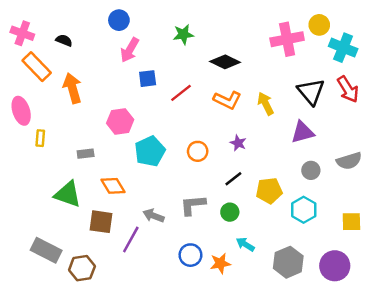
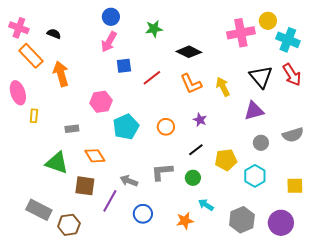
blue circle: (119, 20) -> (111, 17), moved
orange L-shape: (227, 100) -> (191, 84), turned 40
blue circle: (190, 255) -> (143, 214), moved

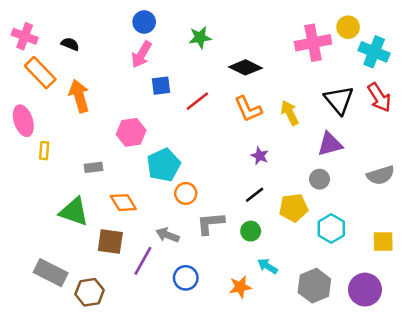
orange circle: (166, 127) -> (186, 193), moved
gray circle: (261, 143) -> (319, 179), moved

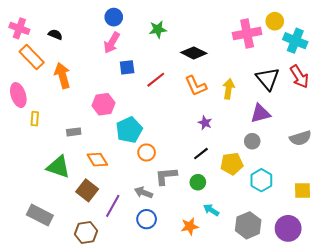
yellow arrow: (290, 113) -> (229, 89), turned 36
gray arrow: (168, 235) -> (143, 192), moved
brown square: (110, 241) -> (87, 190), turned 30
brown hexagon: (90, 292) -> (86, 232), moved

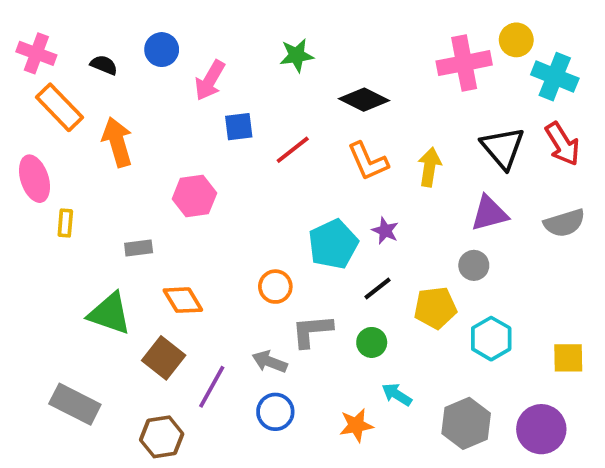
blue circle: (114, 17) -> (162, 50), moved
cyan pentagon: (129, 130) -> (333, 244), moved
gray semicircle: (300, 138) -> (564, 223), moved

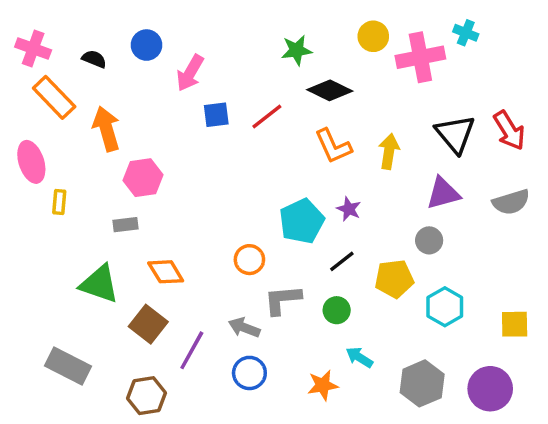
yellow circle: (516, 40) -> (373, 36), moved
green star: (297, 55) -> (297, 50), moved
cyan cross: (555, 77) -> (466, 33), moved, size x0.6
red line: (293, 150) -> (267, 117), moved
pink hexagon: (194, 196) -> (143, 178), moved

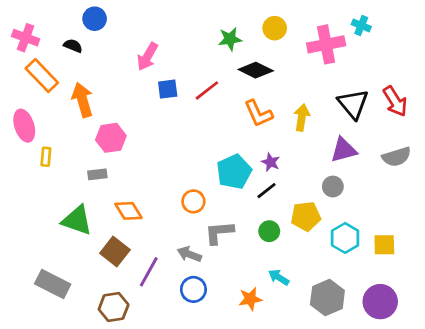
yellow circle: (373, 36) -> (275, 28), moved
blue circle: (146, 45) -> (95, 19), moved
black line: (342, 261) -> (267, 191), moved
green circle: (337, 310) -> (269, 231), moved
yellow square: (515, 324) -> (384, 245), moved

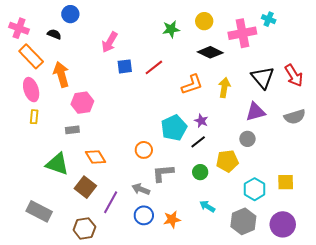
black diamond: (256, 70) -> (210, 52), moved
orange L-shape: (258, 113) -> (192, 85), turned -85
pink ellipse: (24, 126) -> (31, 90), moved
cyan hexagon: (345, 238) -> (255, 189), moved
orange star: (250, 299) -> (172, 219), moved

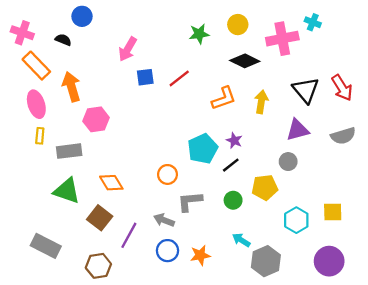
gray rectangle: (72, 130) -> (69, 151), moved, size x1.5
gray hexagon: (243, 221) -> (266, 261), moved

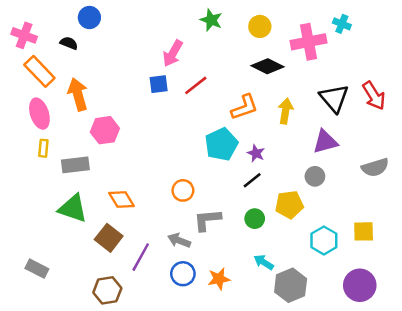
green star: (199, 34) -> (211, 20), moved, turned 30
pink arrow: (128, 49) -> (173, 53), moved
gray semicircle: (343, 136) -> (375, 167), moved
cyan pentagon: (203, 149) -> (221, 144), moved
gray rectangle: (46, 246) -> (37, 269), moved, size x0.7

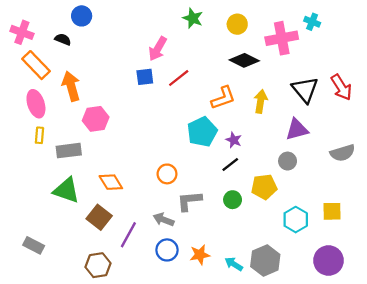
cyan arrow: (264, 262) -> (234, 264), moved

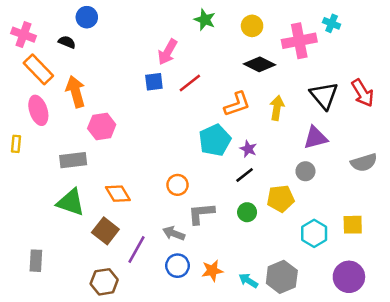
yellow rectangle: (39, 135) -> (16, 144), moved
gray rectangle: (34, 245) -> (36, 261), turned 66

